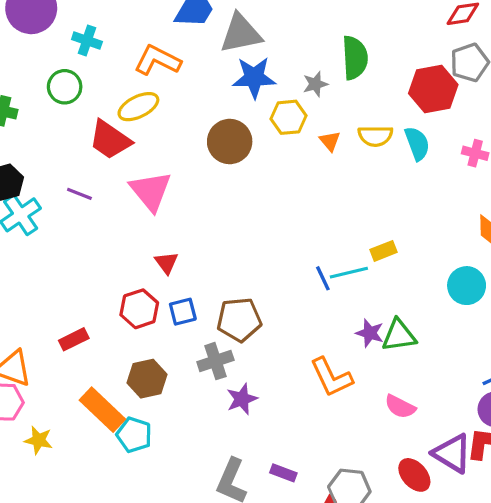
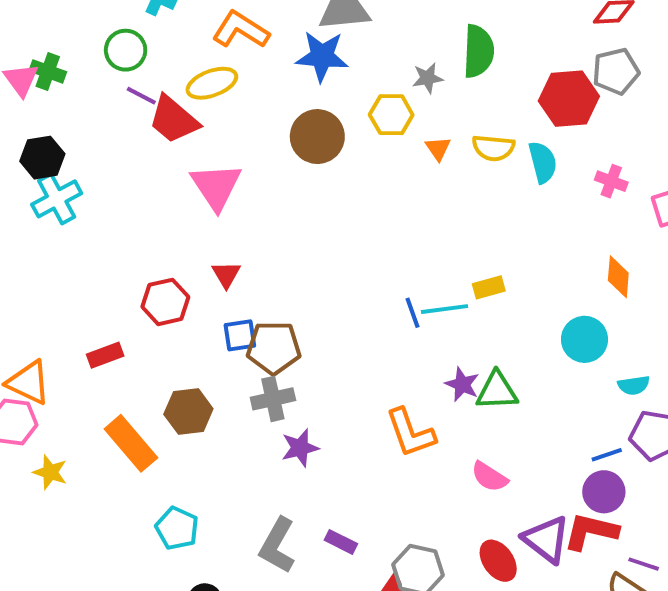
blue star: (254, 78) -> (322, 56), moved
purple line: (79, 194) -> (141, 96), moved
red hexagon: (139, 309) -> (165, 302), moved
brown pentagon: (239, 320) -> (274, 348), moved
cyan pentagon: (134, 435) -> (177, 528), moved

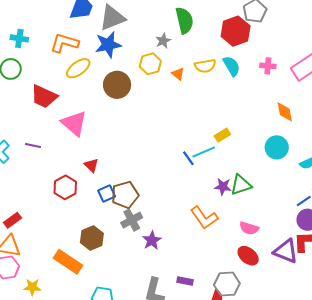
yellow ellipse: (212, 83) -> (78, 68), moved
purple line: (141, 96) -> (33, 146), moved
red rectangle: (105, 355) -> (12, 220), moved
red ellipse: (498, 561) -> (248, 256), moved

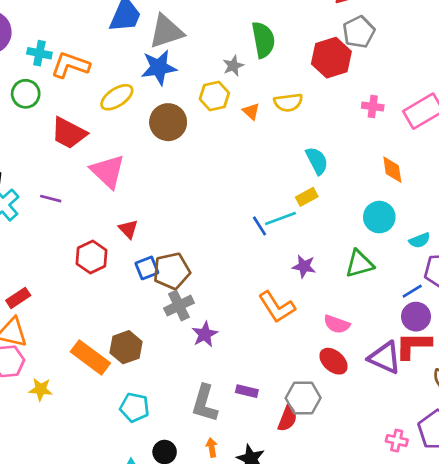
orange L-shape: (64, 43) -> (70, 65), moved
cyan semicircle: (232, 66) -> (317, 161), moved
green triangle: (241, 185) -> (359, 264), moved
brown hexagon: (92, 238) -> (126, 347), moved

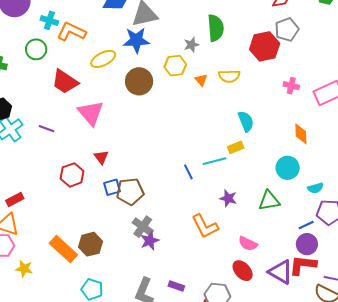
blue line: (259, 226) -> (188, 172), moved
gray cross: (179, 306) -> (143, 227), moved, turned -35

